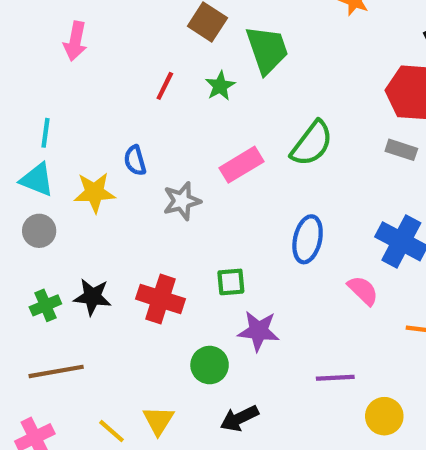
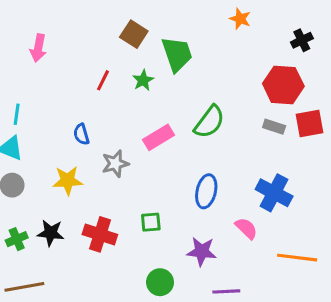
yellow star: (94, 192) -> (68, 180), moved
purple star: (259, 331) -> (202, 251), moved
green circle: (210, 365) -> (160, 282), moved

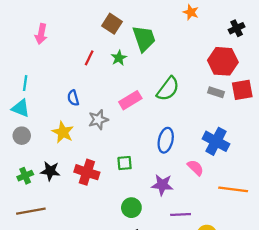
yellow star: (68, 180) -> (63, 132), turned 30

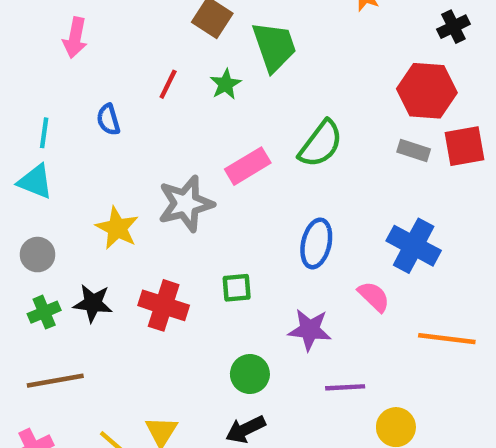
blue semicircle: (73, 98) -> (108, 120), moved
gray star: (98, 120) -> (186, 204), size x1.4
gray circle: (22, 136) -> (38, 255), moved

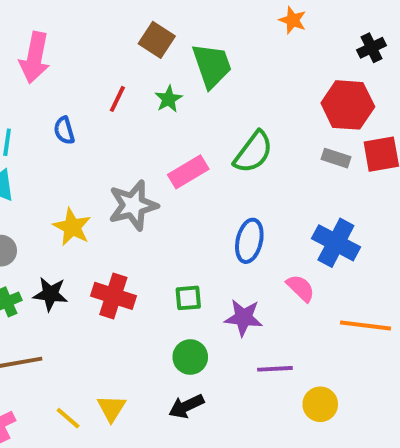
pink arrow: (75, 38) -> (35, 58), size x1.4
green square: (237, 288) -> (188, 298), moved

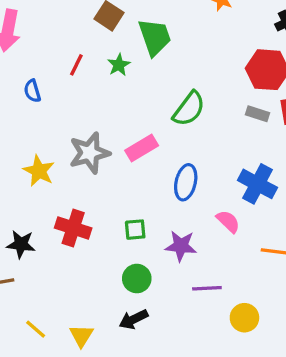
pink rectangle: (188, 172) -> (142, 148), moved
black star: (50, 294) -> (21, 244), moved
yellow triangle: (111, 408) -> (81, 336), moved

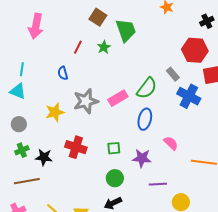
blue semicircle: (32, 91) -> (63, 73), moved
green semicircle: (189, 109) -> (147, 88), moved
gray rectangle: (257, 114) -> (173, 74), moved, turned 32
yellow star: (39, 171) -> (55, 112), turned 30
blue cross: (257, 184) -> (189, 96), moved

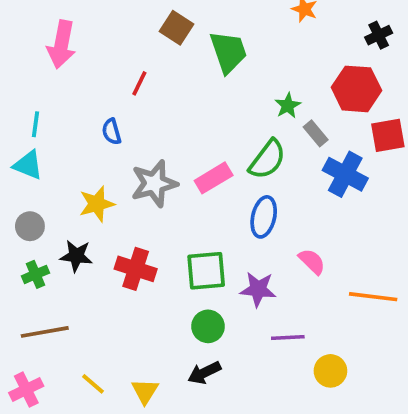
green star: (104, 47) -> (288, 106), moved
green square: (114, 148) -> (206, 271), size x1.6
black star: (44, 157) -> (76, 256), moved

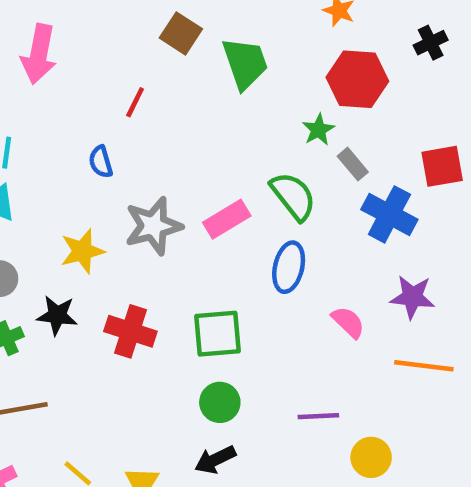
red hexagon: (356, 89) -> (357, 79), moved
green semicircle: (267, 159) -> (293, 196), turned -75
purple star: (258, 289) -> (412, 297), moved

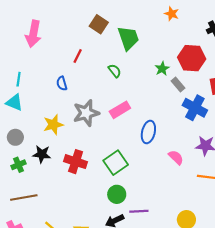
red hexagon: (357, 79) -> (192, 58), moved
green semicircle: (293, 196) -> (115, 71), moved, size x0.6
green square: (218, 334) -> (116, 163), turned -30
purple line: (318, 416) -> (139, 211), moved

